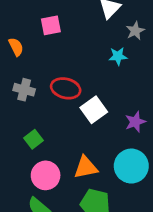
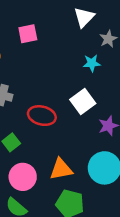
red ellipse: (66, 88) -> (42, 116), moved
white square: (94, 110) -> (83, 101), moved

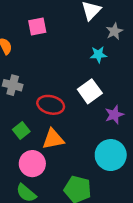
orange triangle: (61, 169) -> (53, 139), moved

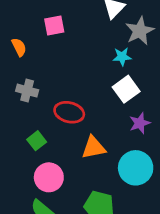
gray star: (114, 31) -> (140, 31), size x1.5
white square: (90, 91) -> (126, 89), moved
orange triangle: (53, 139) -> (94, 148), moved

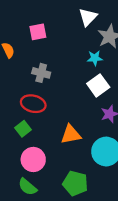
gray cross: (27, 91) -> (41, 73), moved
red ellipse: (69, 112) -> (33, 104), moved

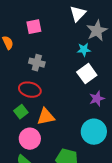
orange triangle: (71, 134) -> (46, 117), moved

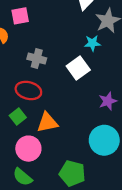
pink square: (34, 27) -> (20, 16), moved
white square: (87, 74) -> (78, 68), moved

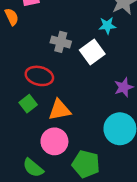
gray cross: (37, 59) -> (61, 42), moved
pink circle: (28, 149) -> (54, 141), moved

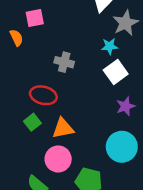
white square: (92, 52) -> (116, 72), moved

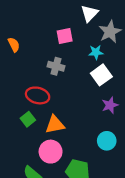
pink square: (35, 18) -> (65, 36), moved
cyan circle: (122, 147) -> (107, 141), size x0.7

